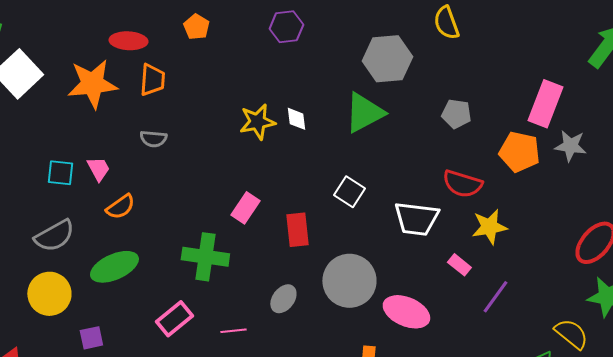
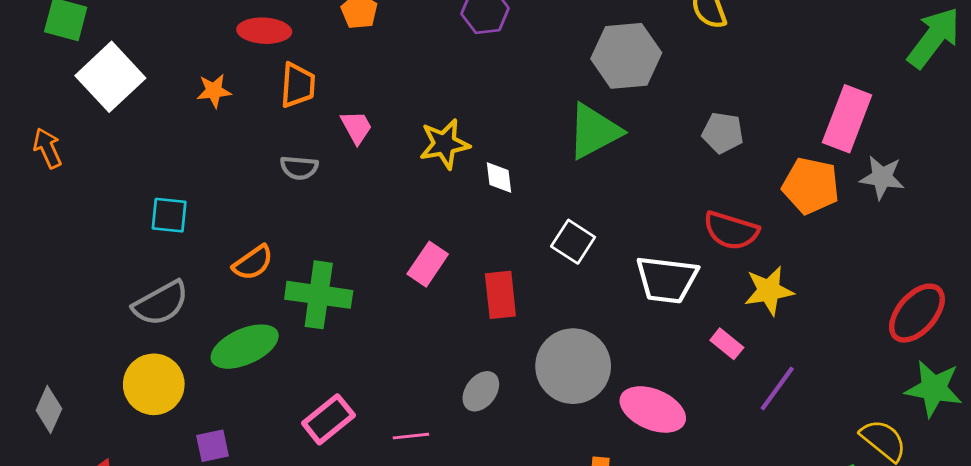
orange star: (92, 84) -> (214, 91), size x0.5
white diamond: (296, 119) -> (499, 177), moved
pink trapezoid: (98, 169) -> (356, 127), moved
green cross: (205, 257) -> (319, 295), moved

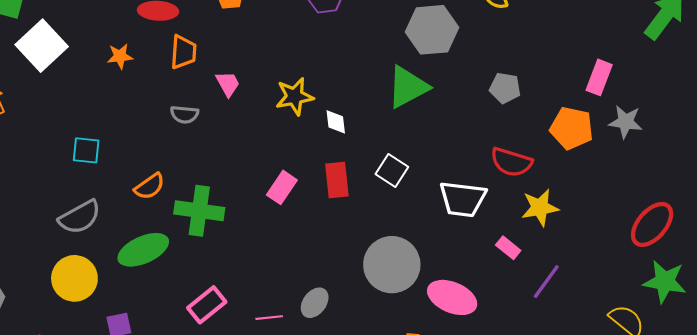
pink rectangle: (847, 119) -> (599, 77), size x0.7
red rectangle: (500, 295) -> (337, 180), moved
gray ellipse: (481, 391) -> (315, 303), moved

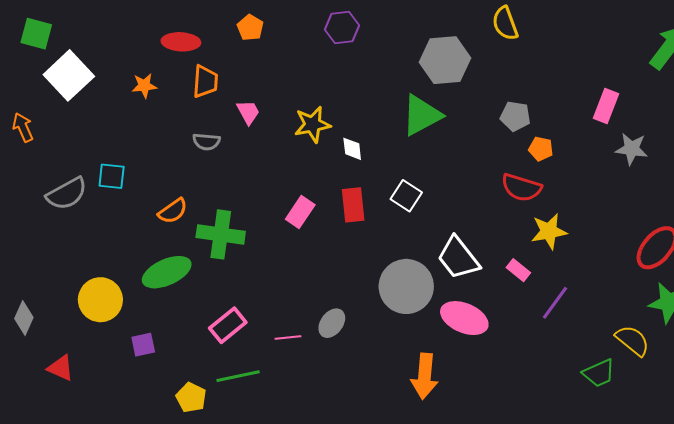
orange pentagon: (572, 128) -> (541, 149), moved, size x0.6
white trapezoid: (463, 199) -> (458, 258), moved, turned 45
gray semicircle: (80, 217) -> (67, 194), moved

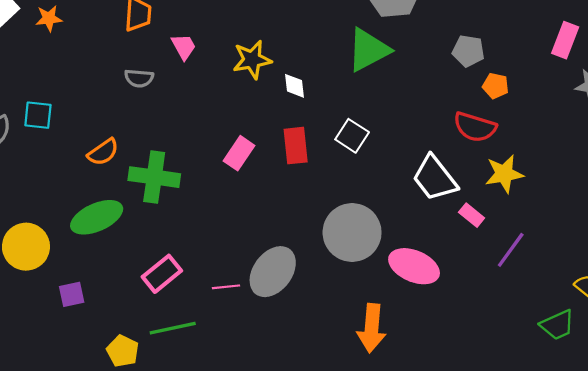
orange star: (144, 86) -> (49, 18), moved
white trapezoid: (458, 258) -> (435, 178), moved
gray ellipse: (332, 323) -> (273, 272), size x1.6

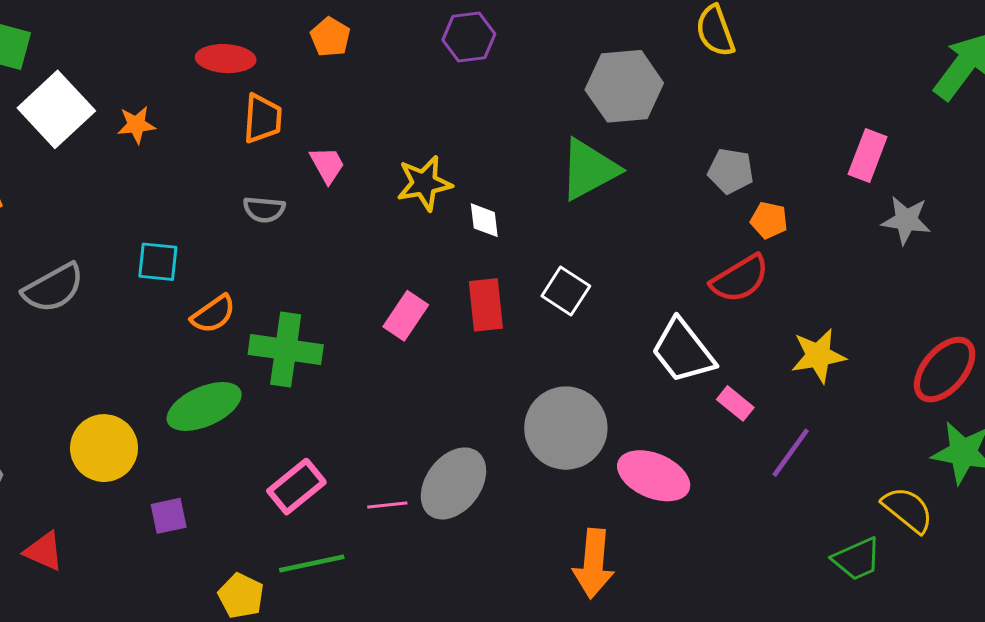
cyan square: (38, 115) -> (158, 262), moved
red semicircle: (475, 127) -> (740, 279), turned -48
yellow star: (504, 174) -> (818, 356), moved

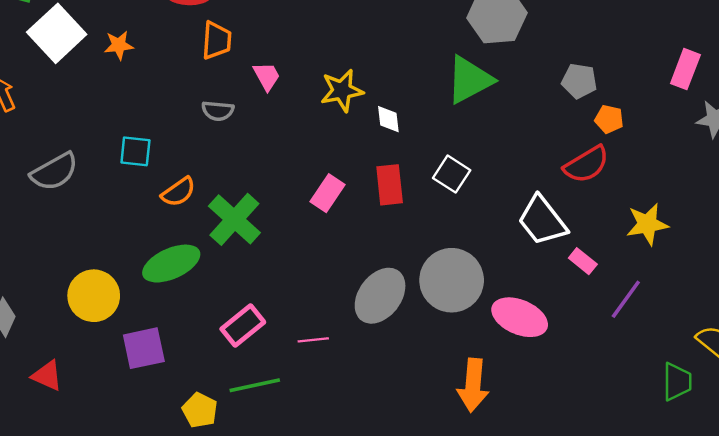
green cross: (286, 350) -> (234, 219), turned 34
gray ellipse: (453, 483) -> (380, 296), moved
purple square: (169, 516) -> (144, 348), size x1.5
green trapezoid: (857, 559) -> (677, 382), turned -66

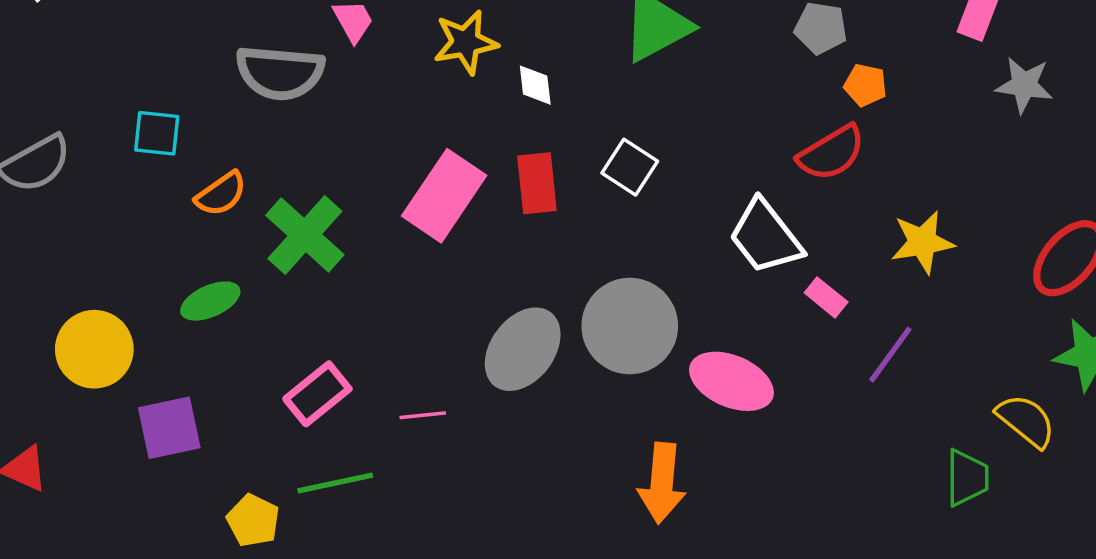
gray semicircle: (218, 111) -> (280, 73), size x1.8
pink rectangle: (328, 193) -> (444, 196), size x1.6
green ellipse: (171, 264) -> (210, 301), size x0.7

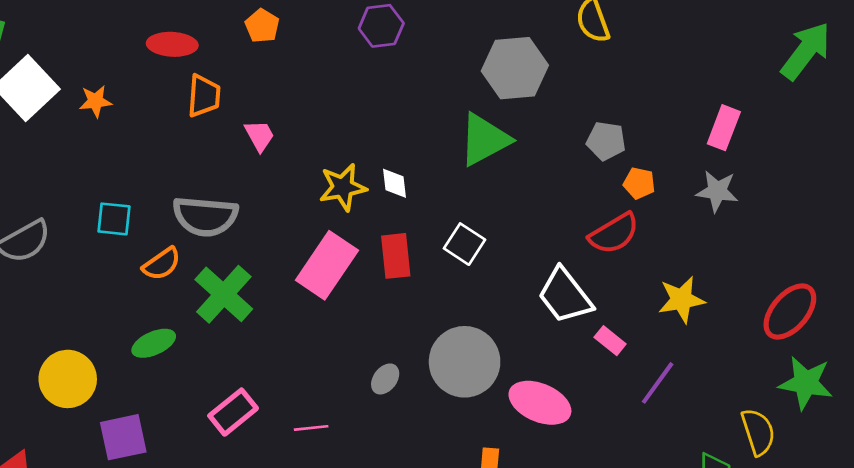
yellow star: (466, 42) -> (343, 187), moved
gray semicircle: (280, 73) -> (205, 216), moved
gray star: (1024, 85) -> (717, 191), moved
gray ellipse: (523, 349) -> (385, 379), size x0.5
yellow semicircle: (1026, 421) -> (758, 432), turned 33

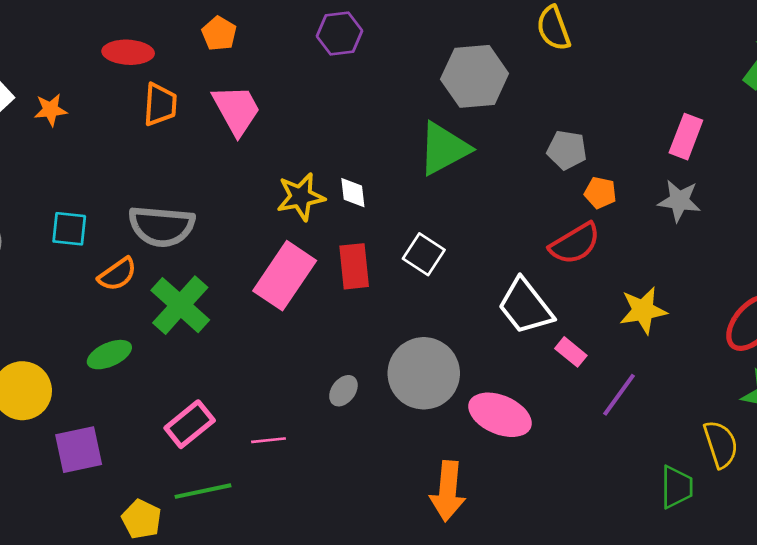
pink trapezoid: (260, 136) -> (236, 110), moved, size x1.6

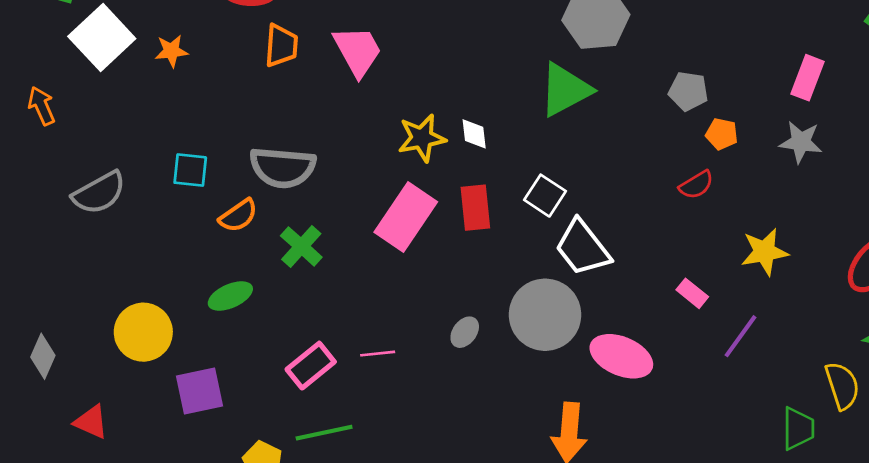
red semicircle: (575, 244) -> (696, 185), size x0.7
green cross: (180, 305) -> (301, 246), size x0.7
white trapezoid: (525, 306) -> (583, 248), moved
pink line: (269, 440) -> (378, 354), moved

